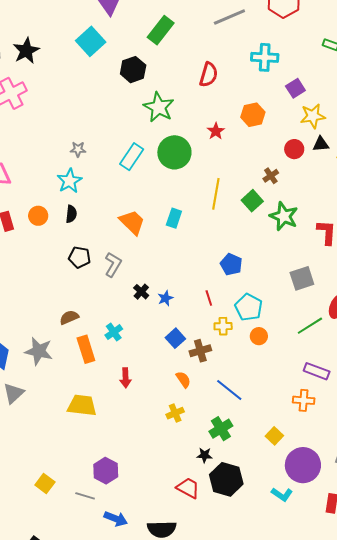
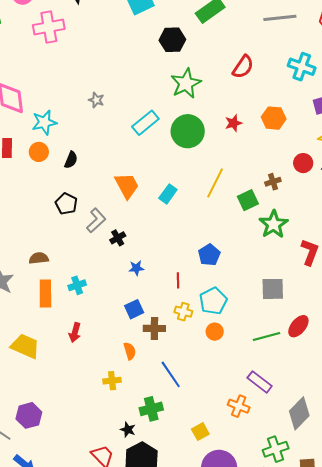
cyan star: (69, 181) -> (44, 122), moved
black cross: (141, 292) -> (118, 238), moved

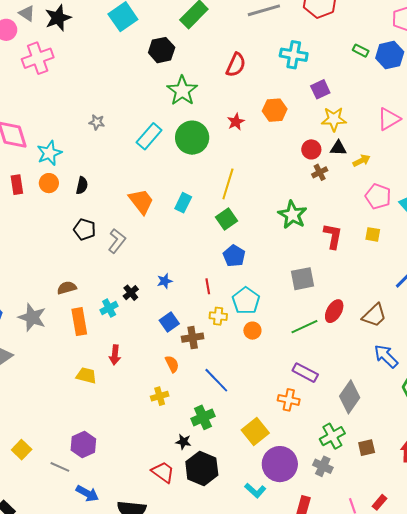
brown cross: (273, 182) -> (320, 172), moved
green square: (248, 200) -> (227, 219), moved
black cross: (118, 238) -> (131, 293), moved
yellow trapezoid: (25, 346) -> (86, 375), moved, size x0.7
yellow square: (200, 432) -> (255, 431), size x1.5

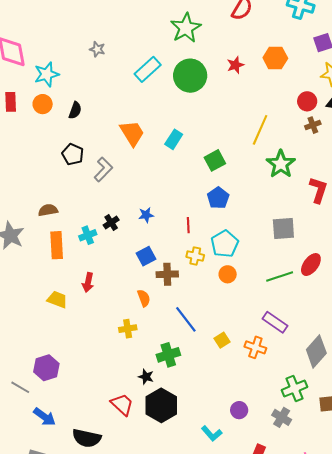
yellow line: (228, 184) -> (260, 130), moved
yellow square: (255, 431) -> (222, 340), moved, size x0.6
purple circle: (280, 464) -> (239, 410), size x0.5

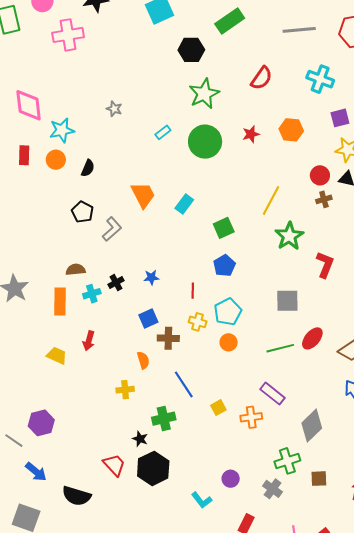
cyan rectangle: (148, 69) -> (163, 132), size x0.6
brown semicircle: (48, 210) -> (76, 270), moved
orange cross: (255, 347) -> (251, 417), turned -30

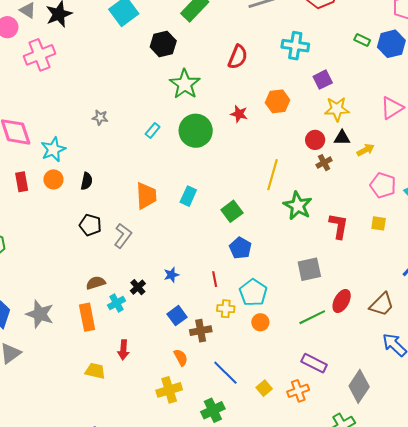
red star: (251, 134) -> (239, 114), turned -30
orange trapezoid: (143, 195) -> (146, 196), turned 36
yellow cross: (125, 390) -> (169, 390), size x1.4

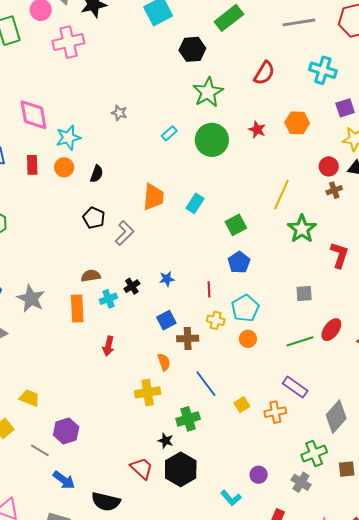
gray square: (309, 269) -> (304, 294), size x0.7
yellow trapezoid: (95, 371) -> (29, 398), moved

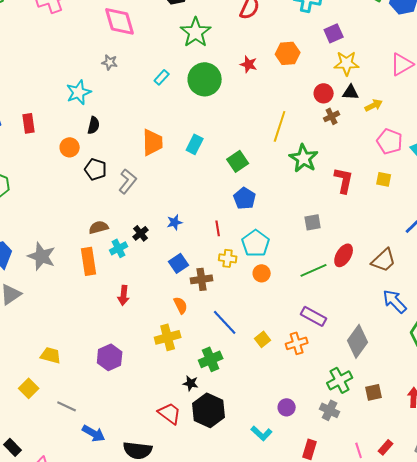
pink diamond: (34, 115) -> (120, 21), moved
cyan star: (68, 138) -> (79, 92), moved
orange circle: (64, 167) -> (70, 147), moved
purple hexagon: (66, 431) -> (110, 357), moved

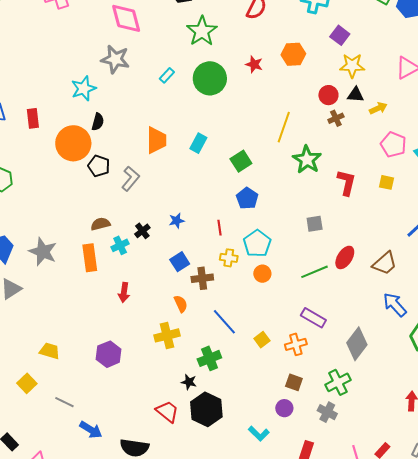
purple square: (334, 33) -> (340, 35), turned -30
gray star: (110, 62) -> (115, 59), size x1.8
orange circle: (70, 147) -> (73, 143), size x1.8
brown square: (374, 392) -> (294, 382), moved, turned 30

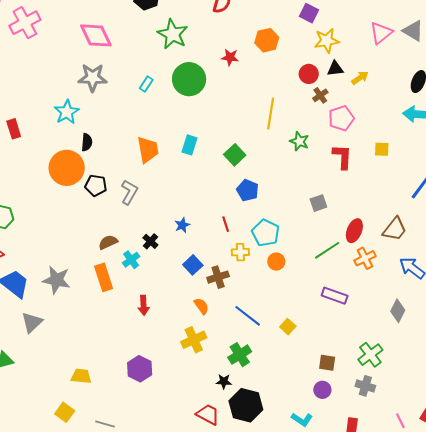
red rectangle: (33, 118) -> (14, 129), moved
pink pentagon: (393, 145) -> (341, 118), moved, turned -30
green star: (307, 160) -> (299, 141), size x0.7
orange cross: (296, 344) -> (365, 258), moved
gray diamond: (357, 344) -> (398, 311), moved, size x0.7

